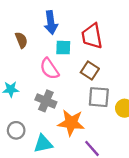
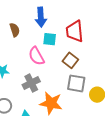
gray cross: (46, 101) -> (31, 83), turned 36

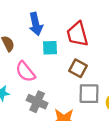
pink semicircle: (36, 56) -> (25, 72), moved
gray cross: (31, 83) -> (37, 102), turned -30

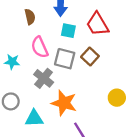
red trapezoid: (77, 34) -> (97, 24), turned -30
gray square: (89, 94) -> (65, 59), moved

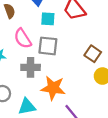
brown square: (90, 56) -> (93, 54), moved
gray cross: (44, 78) -> (31, 67), turned -30

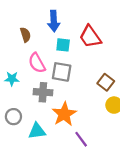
orange star: (53, 88) -> (64, 114), turned 30

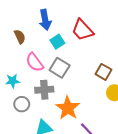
cyan square: (63, 45) -> (57, 42), turned -32
gray square: (62, 72) -> (60, 68), turned 30
gray circle: (13, 117) -> (22, 104), moved

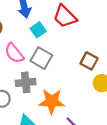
orange star: (68, 108) -> (52, 101), turned -30

